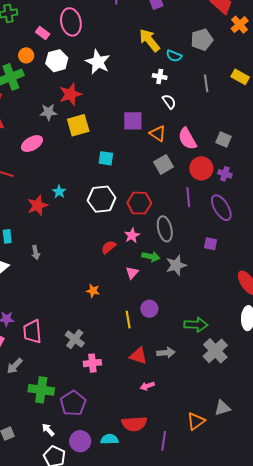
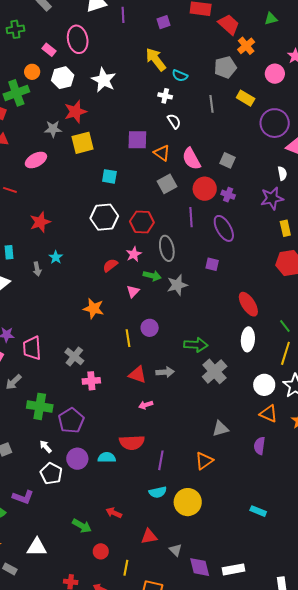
gray pentagon: (202, 40) -> (225, 67), moved
cyan star: (59, 192) -> (56, 257), moved
orange star: (93, 291) -> (94, 309), size x1.5
orange triangle: (196, 421) -> (204, 461), moved

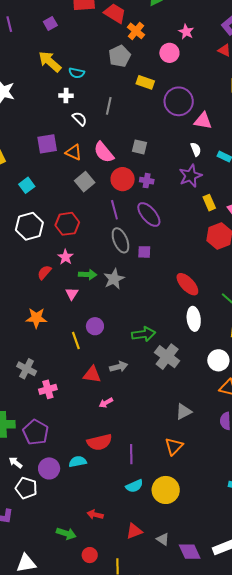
gray line: (212, 104) -> (109, 106), moved, turned 30
cyan square: (109, 176) -> (27, 185), turned -35
gray ellipse: (167, 248) -> (120, 240), moved

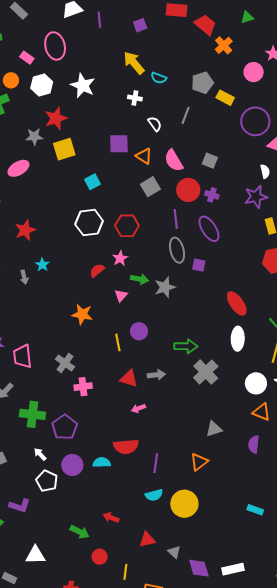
gray pentagon: (120, 56) -> (202, 83), moved
white cross: (66, 96) -> (135, 98), moved

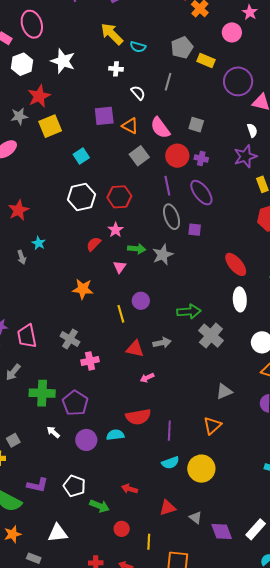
white pentagon: (47, 481) -> (74, 486), moved
white rectangle: (233, 569) -> (256, 529), turned -30

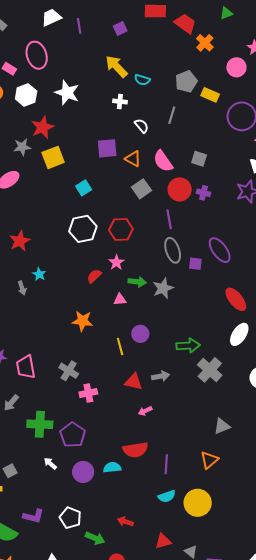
purple ellipse: (201, 193) -> (220, 250), moved
pink triangle: (120, 267) -> (120, 300), turned 48
white ellipse: (240, 299) -> (239, 334), turned 35

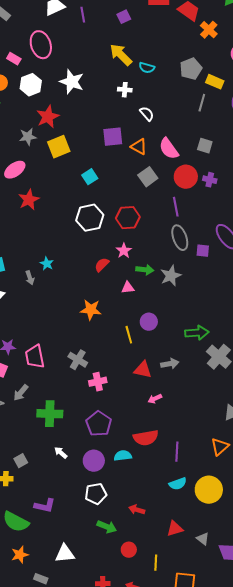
gray line: (172, 115) -> (202, 103), moved
red star: (20, 241) -> (29, 200), moved
purple pentagon: (73, 435) -> (99, 424), moved
white pentagon: (70, 518) -> (96, 494), moved, turned -30

